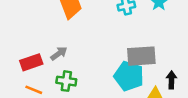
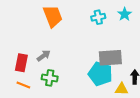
red rectangle: (31, 62) -> (21, 63), turned -60

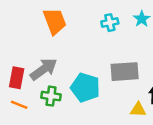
gray arrow: (44, 56) -> (44, 69), size x1.6
cyan pentagon: (100, 74) -> (85, 88), moved

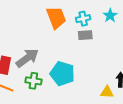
orange trapezoid: (55, 21) -> (56, 18), moved
gray rectangle: (125, 72) -> (85, 35), moved, size x0.6

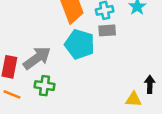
cyan pentagon: (62, 74) -> (80, 44), moved

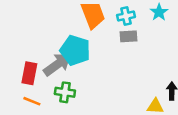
cyan pentagon: (80, 44) -> (75, 50), moved

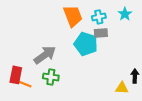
cyan pentagon: (75, 50) -> (86, 44), moved
red rectangle: (29, 73) -> (16, 75), moved

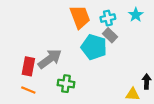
gray rectangle: (101, 33) -> (110, 35), turned 48
red rectangle: (16, 75) -> (28, 66), moved
green cross: (51, 77) -> (66, 84), moved

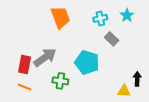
orange trapezoid: (80, 17) -> (60, 17), moved
gray rectangle: (110, 35) -> (112, 39), moved
cyan pentagon: (94, 47) -> (87, 62), moved

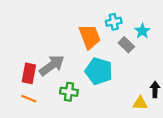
cyan star: (127, 15) -> (142, 31), moved
orange trapezoid: (60, 17) -> (90, 37), moved

